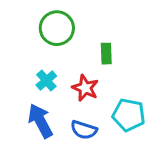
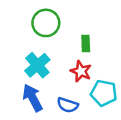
cyan cross: (46, 80) -> (37, 65), size x1.5
red star: (85, 88) -> (81, 71), moved

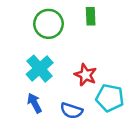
green rectangle: (86, 43) -> (91, 16), moved
blue arrow: (33, 98) -> (34, 103), size x0.7

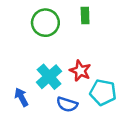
cyan cross: (40, 69) -> (49, 77), moved
blue arrow: (34, 103) -> (21, 97), moved

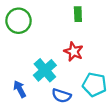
green circle: (45, 23) -> (18, 21), moved
red star: (80, 71) -> (74, 52), moved

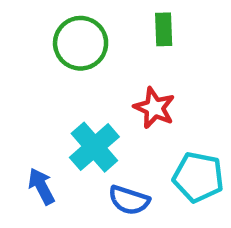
green circle: (18, 21) -> (81, 43), moved

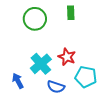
red star: (154, 108) -> (67, 57), moved

